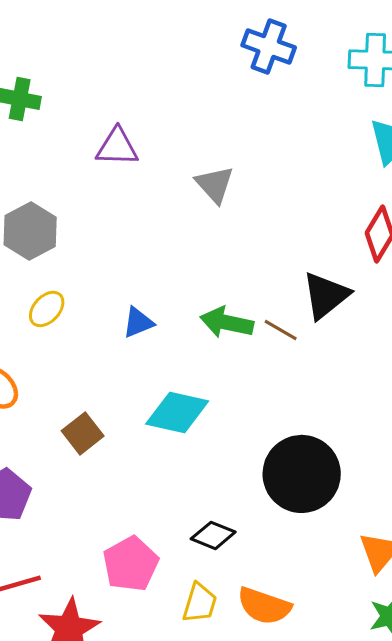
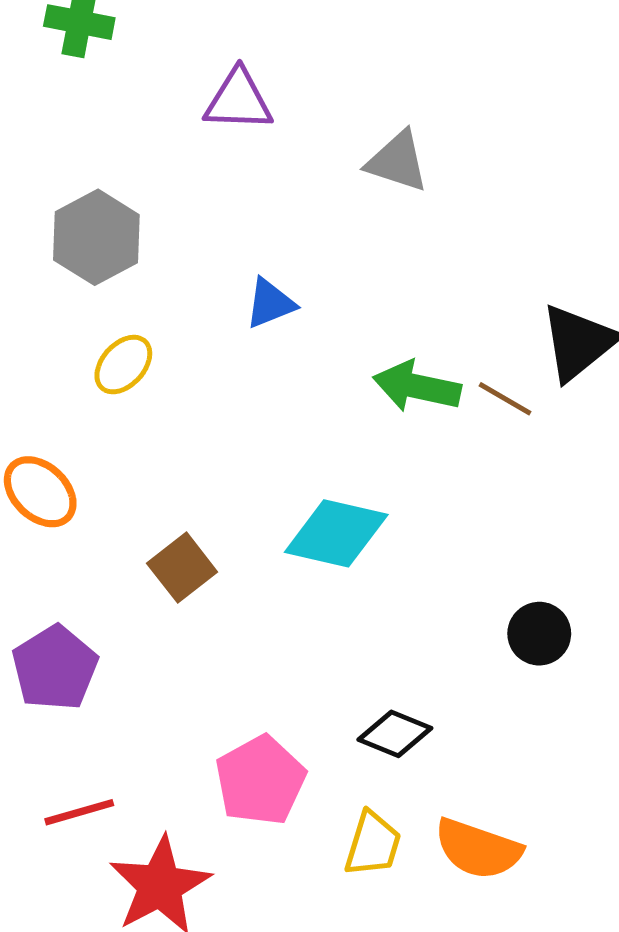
gray triangle: (215, 184) -> (397, 161), turned -30
blue triangle: (138, 322) -> (270, 303), moved
black circle: (302, 474) -> (539, 634), size x0.5

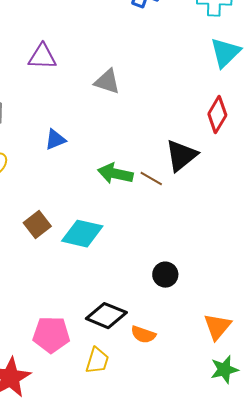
brown square: (182, 568) -> (37, 225), moved
black diamond: (395, 734) -> (106, 316), size x1.4
pink pentagon: (260, 780) -> (51, 335), turned 30
orange semicircle: (478, 849) -> (143, 335), moved, size x0.7

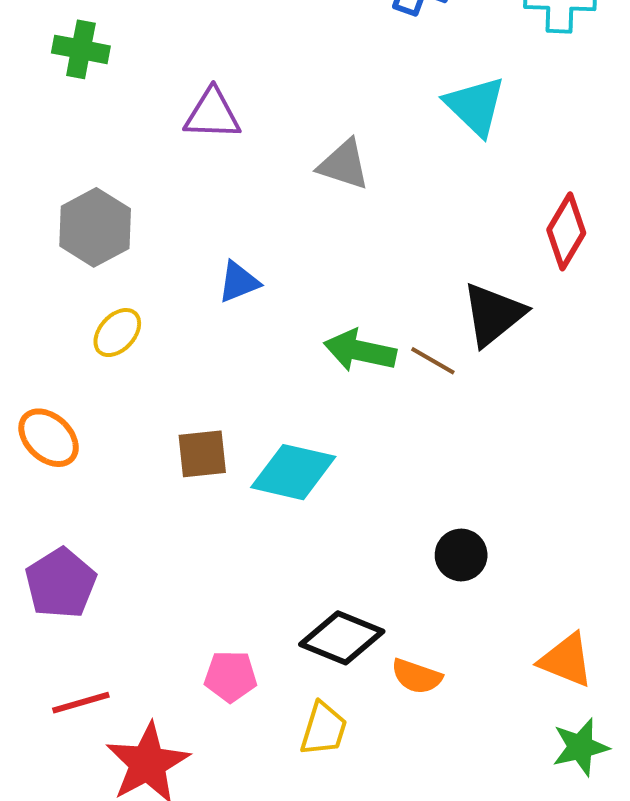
cyan triangle: (225, 53) -> (475, 106), moved, turned -32
brown square: (37, 225) -> (202, 454), turned 32
orange triangle: (217, 327) -> (566, 660), turned -48
pink pentagon: (51, 335) -> (231, 676), size x0.7

